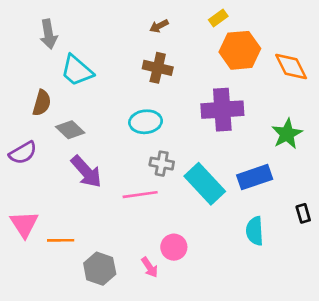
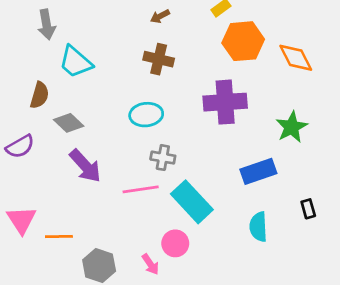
cyan rectangle: (205, 184) -> (192, 202), moved

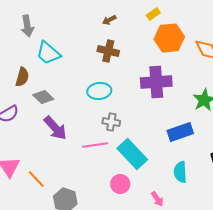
orange line: (59, 236) -> (36, 179), turned 48
pink arrow: (150, 264) -> (157, 199), moved

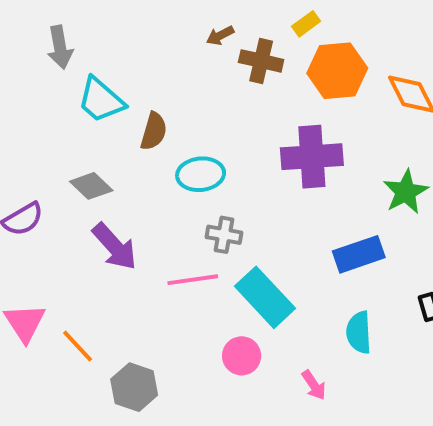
brown cross: (108, 51) -> (261, 61), moved
brown semicircle: (22, 77) -> (154, 131), moved

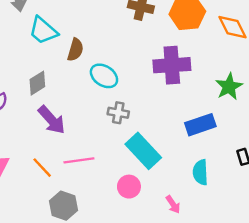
cyan ellipse: (201, 174) -> (104, 76), turned 40
gray diamond: (91, 186) -> (37, 83), turned -75
pink line: (193, 280) -> (79, 160), moved
orange line: (78, 346) -> (42, 168), moved

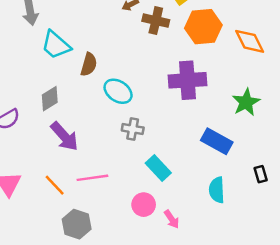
blue rectangle: (200, 125) -> (217, 141), turned 48
cyan rectangle: (143, 151) -> (158, 168), size x0.7
pink arrow: (173, 204) -> (172, 219), moved

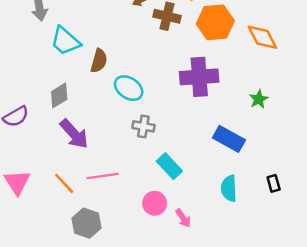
green star: (246, 102) -> (259, 99), size x0.7
black rectangle: (261, 174) -> (274, 183), moved

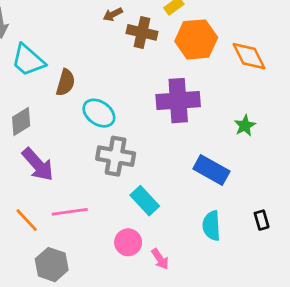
gray cross: (143, 126) -> (116, 156), size x1.5

